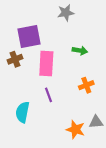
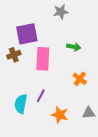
orange cross: (86, 85) -> (80, 79), turned -32
purple line: (48, 95) -> (41, 96), moved, turned 48
orange star: (75, 129) -> (60, 115), moved

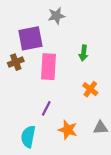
gray star: (61, 12) -> (56, 16), moved
green arrow: (74, 47) -> (84, 53), turned 88
cyan semicircle: (21, 104) -> (28, 137), moved

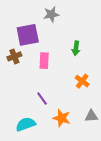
pink rectangle: (48, 67) -> (44, 61), size x0.7
purple line: (46, 108) -> (42, 99), turned -64
cyan semicircle: (28, 137) -> (26, 124), turned 60

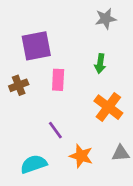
gray star: (51, 14) -> (106, 19), moved
brown cross: (14, 56) -> (19, 85), moved
orange cross: (82, 81) -> (108, 107), size x1.5

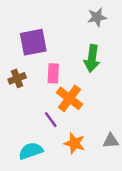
green arrow: (100, 64) -> (92, 58), size x1.5
orange cross: (108, 107) -> (69, 98), moved

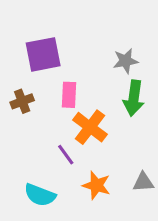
gray star: (97, 17) -> (126, 61), moved
green arrow: (92, 58) -> (134, 98), moved
cyan semicircle: (31, 151) -> (40, 195), turned -140

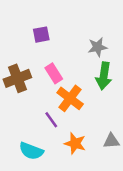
purple square: (43, 54) -> (41, 35), moved, size x0.6
pink rectangle: (69, 95) -> (54, 73), turned -36
brown cross: (22, 101) -> (17, 78), size x1.5

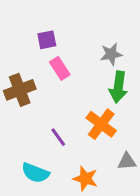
pink rectangle: (54, 73) -> (60, 68), moved
orange cross: (70, 98) -> (101, 124), moved
orange star: (75, 143) -> (85, 179), moved

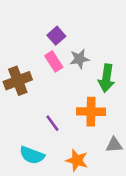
purple square: (47, 40) -> (56, 36), moved, turned -30
gray star: (111, 54) -> (79, 59), moved
orange cross: (101, 124) -> (91, 112), turned -36

